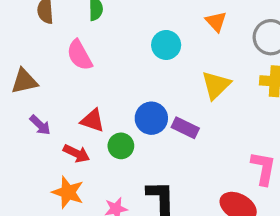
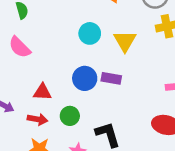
cyan circle: (166, 45) -> (90, 33), moved
green circle: (121, 146) -> (70, 116), moved

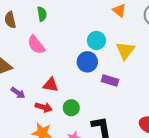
blue circle: (85, 78) -> (87, 62), moved

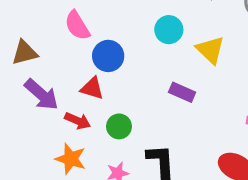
yellow triangle: (125, 51) -> (210, 50), turned -30
blue circle: (87, 62) -> (108, 56), moved
purple arrow: (18, 93) -> (41, 95), size x1.6

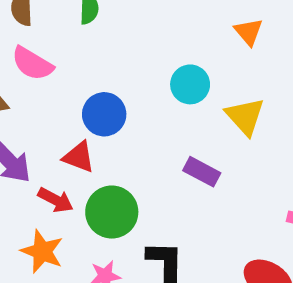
pink semicircle: (77, 25) -> (32, 64), moved, turned -32
green circle: (119, 126) -> (112, 212), size x1.5

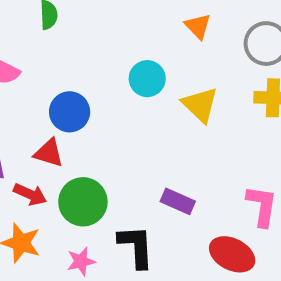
purple rectangle: (202, 172) -> (178, 201), moved

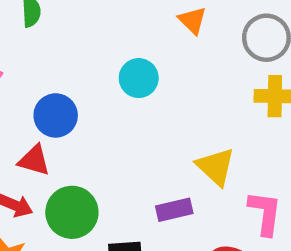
yellow triangle: (200, 105) -> (216, 167), moved
purple rectangle: (178, 201) -> (174, 210), turned -36

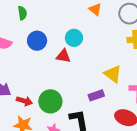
blue circle: (56, 115) -> (37, 41), moved
red triangle: (34, 160) -> (63, 56), moved

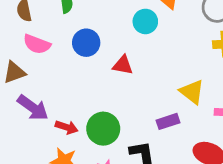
cyan circle: (74, 38) -> (145, 21), moved

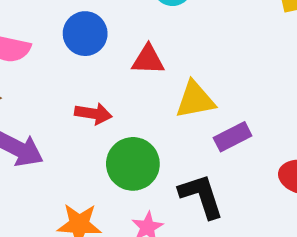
yellow triangle: (192, 92) -> (195, 100), moved, turned -40
red arrow: (67, 127) -> (93, 114), moved

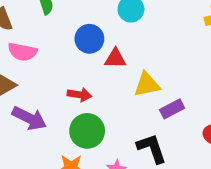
blue circle: (85, 34) -> (89, 39), moved
green circle: (133, 164) -> (87, 131), moved

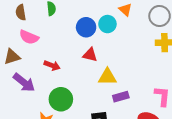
blue circle: (89, 39) -> (86, 27), moved
red arrow: (79, 95) -> (52, 65), moved

